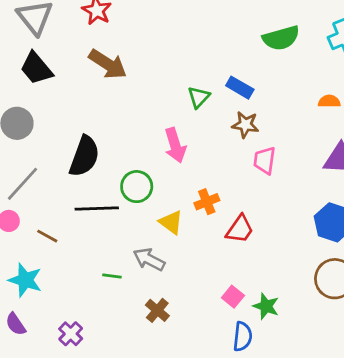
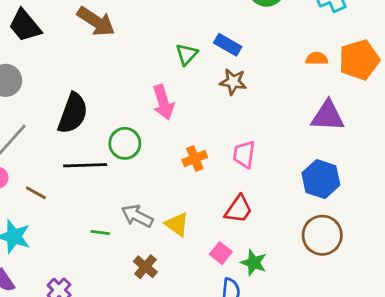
pink trapezoid: (265, 160) -> (244, 154), moved
yellow triangle: (171, 222) -> (177, 224), moved
red trapezoid: (240, 229) -> (239, 209), moved

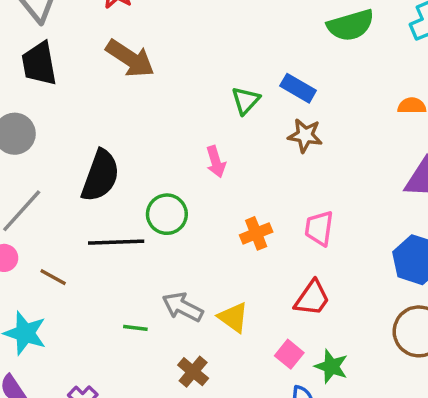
black trapezoid: (25, 26) -> (39, 64), turned 30
pink arrow: (163, 102) -> (216, 162), size x0.7

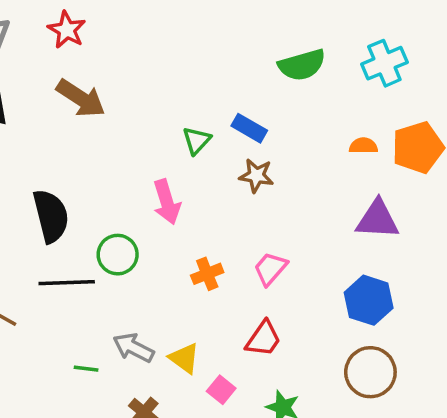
pink arrow: (216, 162) -> (167, 202), size x1.4
black semicircle: (100, 176) -> (51, 216), turned -34
pink trapezoid: (319, 228) -> (270, 269), turned 33
pink square: (289, 354) -> (221, 390), moved

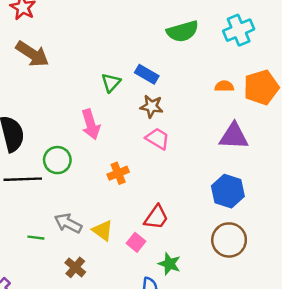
pink trapezoid: (270, 269) -> (157, 139), moved, turned 80
pink square: (221, 390) -> (136, 242), moved

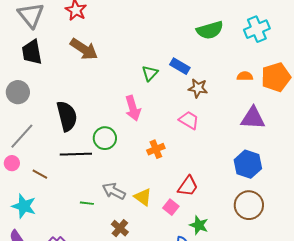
brown star: (152, 106) -> (198, 88), moved

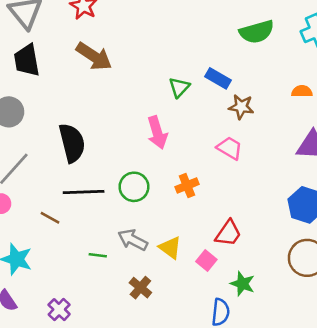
green circle: (105, 138) -> (134, 187), moved
brown line: (40, 174) -> (50, 218), moved

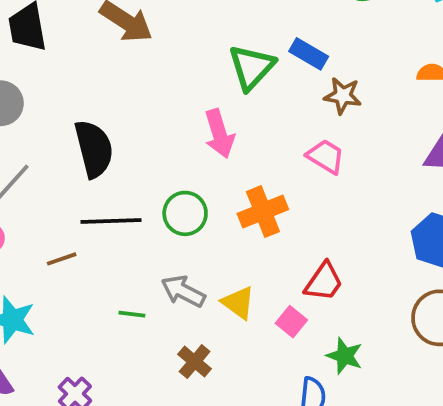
green triangle: (179, 87) -> (252, 67), size x1.5
orange cross: (187, 186) -> (263, 212), size x1.4
brown line: (50, 218) -> (62, 259), turned -48

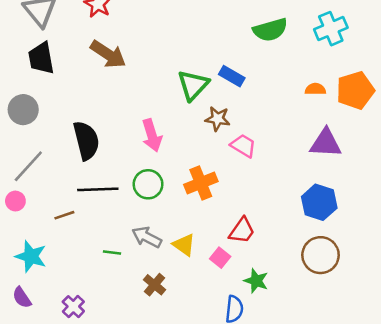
brown star: (343, 96) -> (218, 119), moved
pink arrow: (219, 134) -> (152, 135), moved

